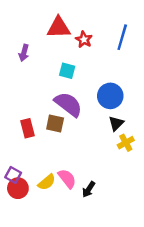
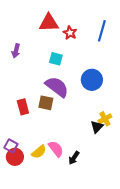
purple arrow: (24, 53) -> (16, 51), moved
black triangle: (116, 123) -> (97, 127), moved

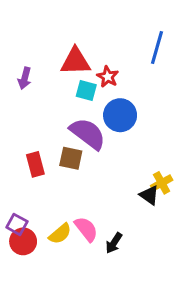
red triangle: (49, 23) -> (75, 61), moved
red star: (70, 33) -> (108, 77), moved
blue circle: (92, 80) -> (120, 115), moved
black triangle: (97, 127) -> (149, 195), turned -40

